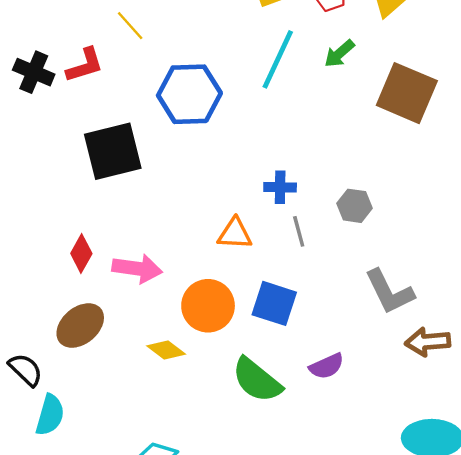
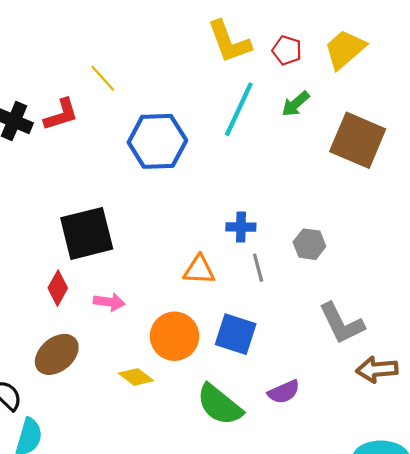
black square: (113, 151) -> (87, 233), moved
pink arrow: (137, 269) -> (109, 302), size x0.7

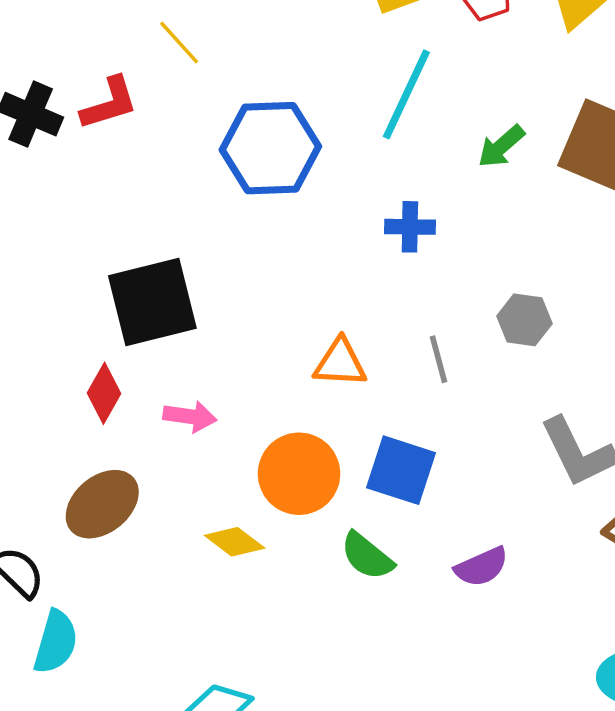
green arrow: (296, 104) -> (501, 146), moved
blue cross: (241, 227) -> (410, 227), moved
green semicircle: (220, 405) -> (367, 556), moved, size x0.7

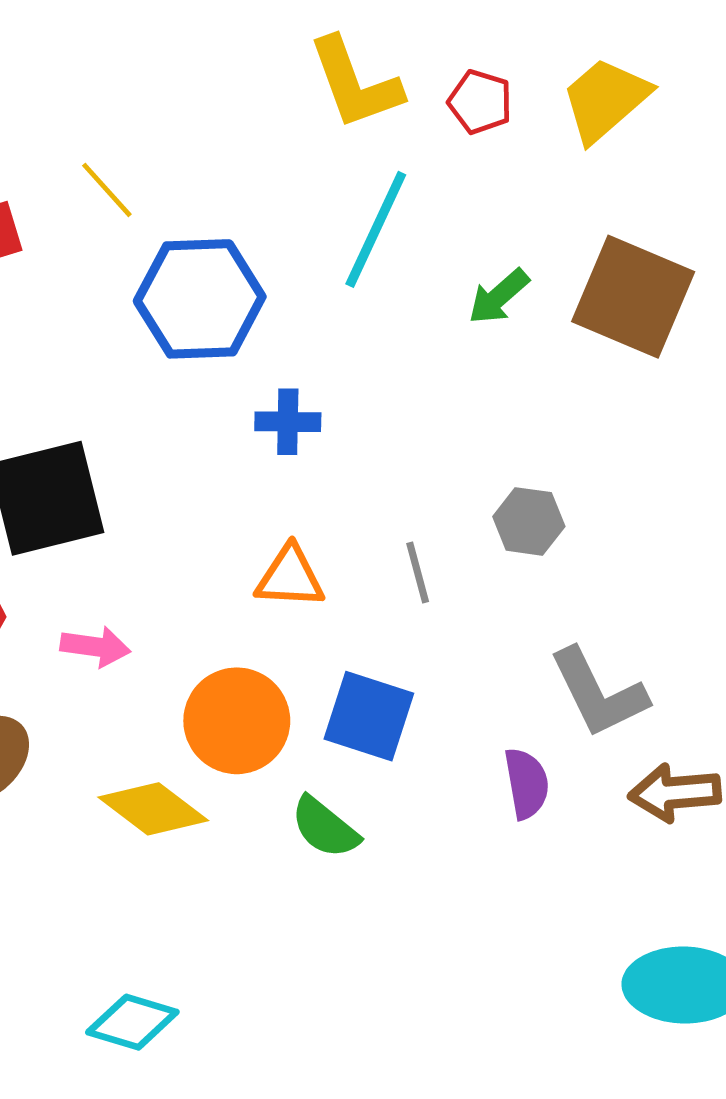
yellow line: (179, 43) -> (107, 190), moved
blue cross: (410, 227) -> (288, 422), moved
yellow diamond: (235, 542) -> (153, 809), size x1.4
purple semicircle: (481, 567) -> (527, 783), moved, turned -76

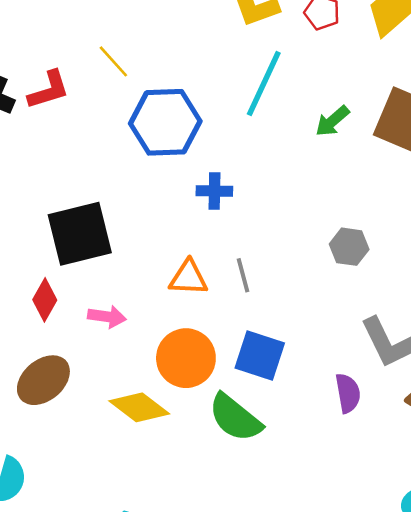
gray line: (418, 572) -> (243, 275), moved
orange triangle: (290, 577) -> (189, 278), moved
green semicircle: (325, 827) -> (235, 418), size x1.4

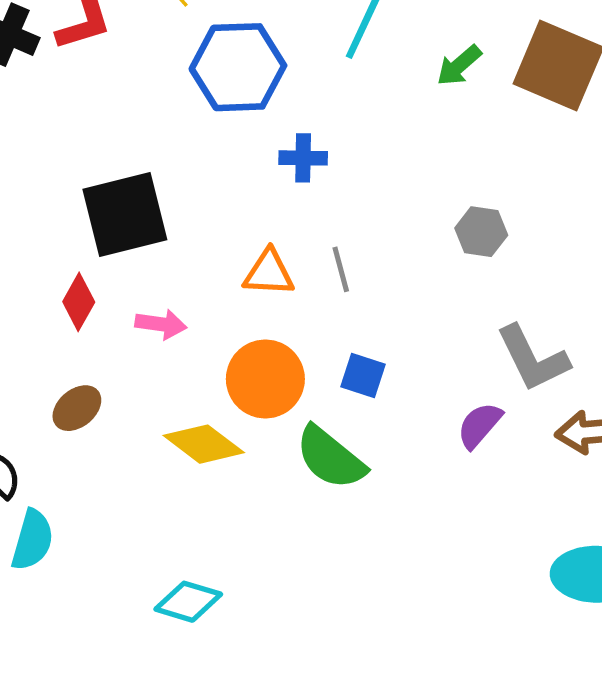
blue square: (260, 356) -> (363, 376), size x0.7
brown ellipse: (43, 380) -> (77, 408), size x0.7
purple semicircle: (348, 393) -> (480, 425), turned -129

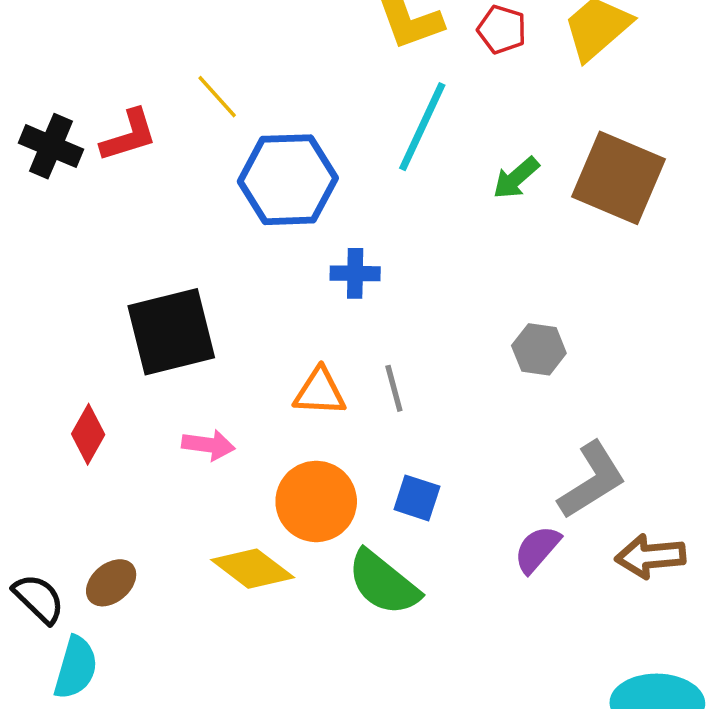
red diamond: (79, 302) -> (88, 434), moved
gray L-shape: (533, 358) -> (592, 480), turned -96
brown ellipse: (77, 408) -> (111, 583), moved

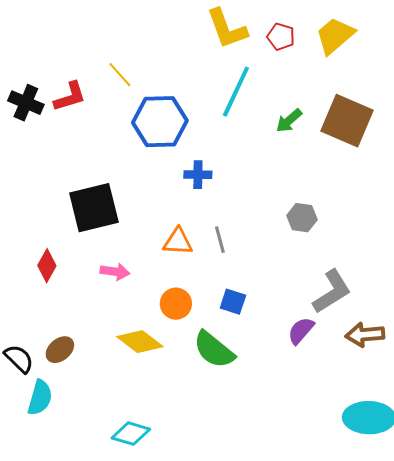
orange circle: (316, 501) -> (176, 304), size x0.7

